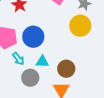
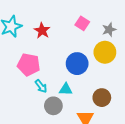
blue circle: (33, 37) -> (77, 64), moved
brown circle: (66, 69) -> (102, 98), moved

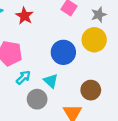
cyan arrow: (41, 86) -> (23, 77), turned -96
cyan triangle: (66, 89) -> (51, 81), turned 40

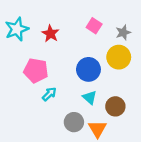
cyan triangle: (51, 81) -> (90, 97), moved
gray circle: (37, 99) -> (74, 122), moved

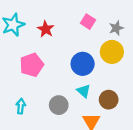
pink pentagon: (36, 71) -> (32, 65), turned -30
cyan arrow: (49, 94) -> (21, 106), moved, turned -40
gray circle: (74, 122) -> (59, 105), moved

